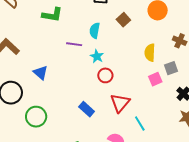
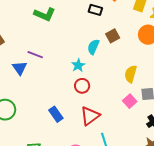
cyan semicircle: (95, 30) -> (93, 47), moved
purple line: (74, 44) -> (35, 55), moved
pink square: (155, 79) -> (130, 101), turned -32

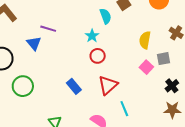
cyan semicircle: (93, 47) -> (106, 16), turned 140

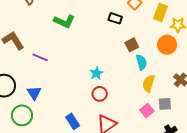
cyan semicircle: (106, 16) -> (141, 62), moved
purple line: (48, 29) -> (40, 57), moved
blue triangle: (34, 43) -> (34, 93), moved

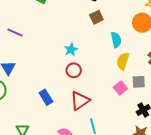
brown square: (132, 45) -> (96, 17), moved

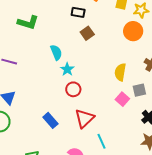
cyan semicircle: (116, 40) -> (56, 52), moved

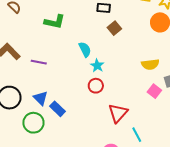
yellow semicircle: (120, 72) -> (150, 64), turned -102
red circle: (73, 89) -> (96, 86), moved
blue rectangle: (50, 120) -> (57, 109), moved

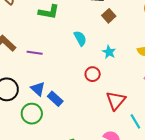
cyan star: (97, 66) -> (109, 52), moved

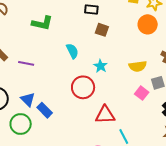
brown square: (109, 16) -> (102, 30), turned -32
red circle: (93, 74) -> (83, 87), size x1.5
red triangle: (116, 101) -> (105, 115), turned 45

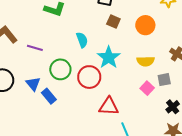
orange circle: (148, 24) -> (145, 25), moved
cyan star: (100, 66) -> (109, 57), size x1.6
green circle: (21, 124) -> (60, 69), moved

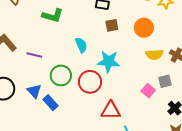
brown square: (113, 22) -> (112, 25), turned -32
cyan star: (109, 57) -> (109, 61), turned -30
yellow semicircle: (146, 61) -> (154, 54), moved

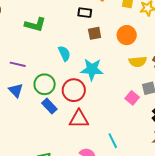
blue triangle: (34, 91) -> (16, 90), moved
blue rectangle: (50, 103) -> (49, 106), moved
red triangle: (111, 110) -> (79, 119), moved

